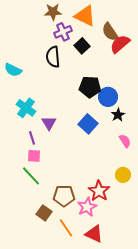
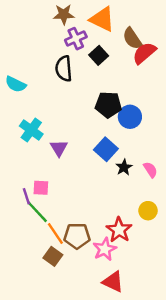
black star: (118, 115) -> (124, 167), moved
purple line: (32, 138) -> (26, 196), moved
orange line: (66, 228) -> (55, 234), moved

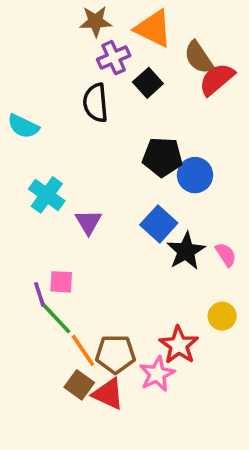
black star: (124, 167) -> (186, 251), size x1.5
red triangle: (113, 282) -> (108, 394), moved

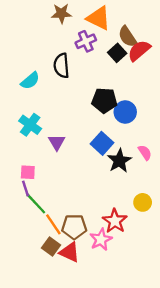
purple cross: (114, 58) -> (86, 41), moved
black square: (148, 83) -> (117, 53), moved
cyan semicircle: (23, 126) -> (30, 81), moved, turned -66
pink semicircle: (226, 255) -> (145, 153), moved
pink square: (61, 282) -> (28, 172), moved

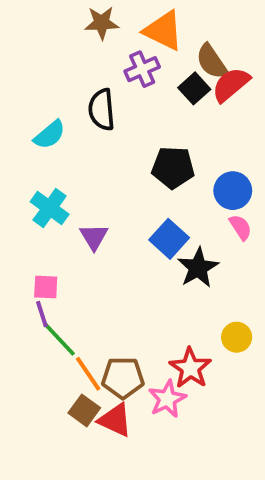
blue circle: (125, 112) -> (233, 191), moved
pink semicircle: (145, 153) -> (240, 227), moved

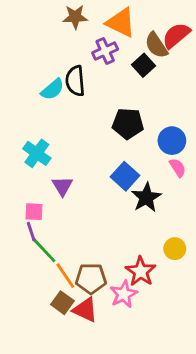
red semicircle: (231, 85) -> (176, 35), moved
cyan semicircle: (50, 135) -> (52, 89), moved
purple triangle: (94, 237) -> (62, 186), moved

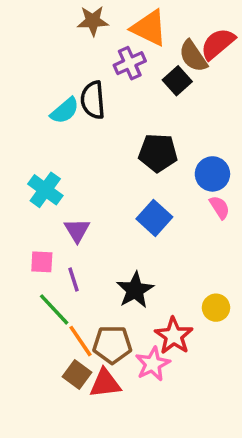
black star: (146, 197) -> (135, 290), moved
purple line: (31, 232) -> (73, 280), moved
red triangle: (85, 310) -> (105, 383), turned -32

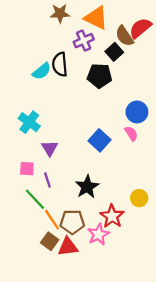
black pentagon: (158, 153) -> (100, 76), moved
pink semicircle: (220, 207) -> (131, 134), moved

